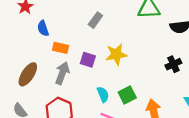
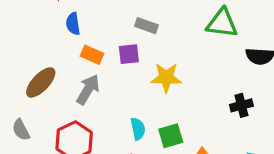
gray rectangle: (95, 20) -> (146, 26), turned 63
purple square: (88, 60) -> (129, 54), moved, turned -35

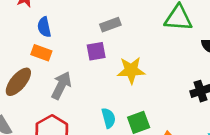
gray rectangle: (146, 26) -> (110, 25), turned -36
orange rectangle: (92, 55) -> (41, 53), moved

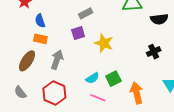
yellow star: (131, 70) -> (104, 43), turned 30
cyan semicircle: (109, 118) -> (92, 78), turned 80

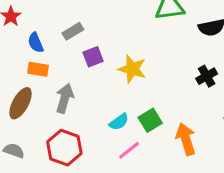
gray rectangle: (86, 13) -> (73, 31), moved
gray semicircle: (20, 92) -> (14, 151), turned 152
pink line: (98, 98) -> (129, 150), turned -56

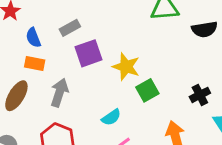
purple square: (93, 57) -> (89, 53), size x1.4
black cross: (207, 76) -> (200, 95), moved
green square: (150, 120) -> (147, 90), moved

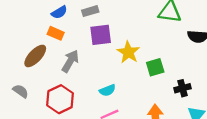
blue semicircle: (33, 38) -> (59, 12), turned -112
green square: (147, 90) -> (155, 67), moved

